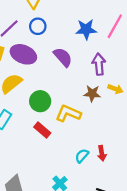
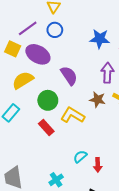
purple semicircle: (63, 57) -> (69, 76), moved
red arrow: (102, 153) -> (98, 165), moved

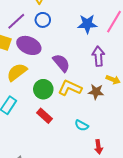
brown star: (98, 100) -> (96, 92), moved
yellow L-shape: (73, 115) -> (70, 88), moved
cyan semicircle: (80, 157) -> (82, 125), moved, turned -104

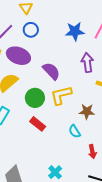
yellow L-shape: (70, 88) -> (61, 95), turned -35
brown star: (96, 92) -> (87, 112), moved
cyan semicircle: (82, 125) -> (75, 131), turned 32

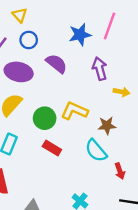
purple semicircle: (51, 71) -> (56, 64), moved
yellow L-shape: (61, 95) -> (74, 111), turned 45
cyan semicircle: (75, 131) -> (96, 151), size x1.5

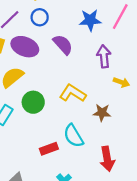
green circle: (45, 118) -> (33, 102), moved
red rectangle: (52, 148) -> (49, 149), moved, turned -60
cyan semicircle: (96, 151) -> (73, 136), moved
red arrow: (120, 171) -> (107, 159), size x1.5

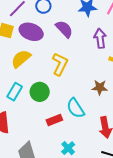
yellow L-shape: (73, 93) -> (60, 64), moved, turned 85
green circle: (33, 102) -> (40, 92), moved

